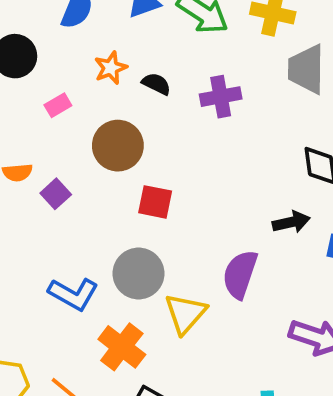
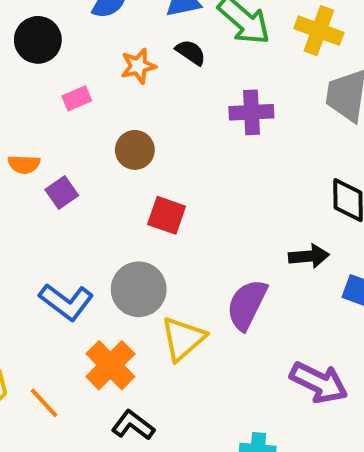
black semicircle: (156, 84) -> (191, 52), moved
brown circle: (118, 146) -> (135, 150), size x0.7

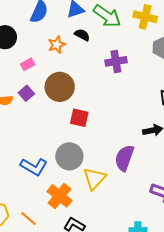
brown circle: (135, 150) -> (60, 87), size x1.5
purple square: (62, 192) -> (26, 93), moved

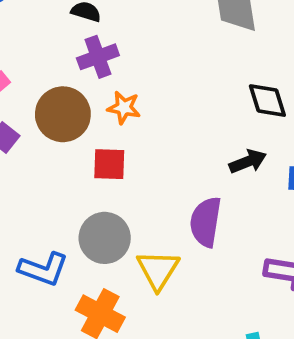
orange star: (57, 45) -> (124, 108), moved, turned -30
purple cross: (116, 61) -> (98, 57), moved

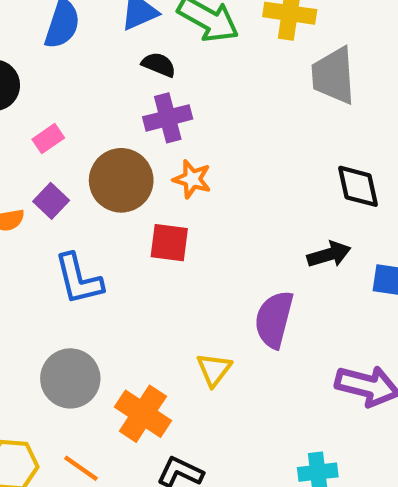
gray circle: (105, 238) -> (70, 378), moved
blue L-shape: (43, 269) -> (79, 279), moved, turned 51
yellow triangle: (158, 270) -> (214, 370), size x0.7

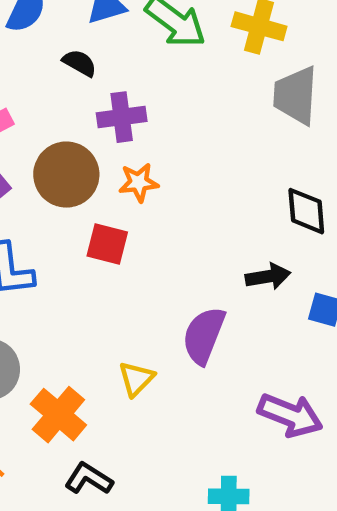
black semicircle: (159, 65) -> (80, 63), moved
orange star: (192, 179) -> (139, 182), turned -30

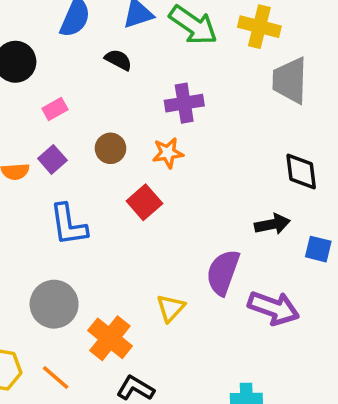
purple cross: (122, 117) -> (184, 103), moved
brown circle: (66, 175) -> (110, 148), size x0.6
red square: (107, 244) -> (144, 202), turned 36
purple arrow: (290, 415) -> (274, 308), moved

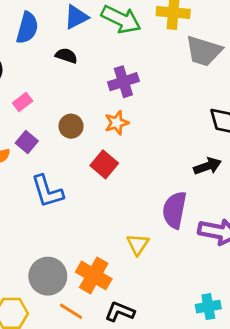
gray trapezoid: (290, 80) -> (204, 51), turned -66
gray circle: (54, 304) -> (48, 276), moved
orange line: (56, 377) -> (71, 311), moved

